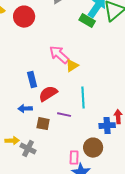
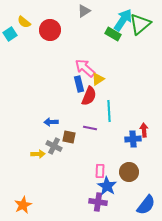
blue rectangle: (32, 80) -> (79, 84), moved
red semicircle: (48, 94) -> (89, 96), moved, turned 144
brown circle: (93, 148) -> (129, 172), moved
gray cross: (28, 149) -> (54, 146), moved

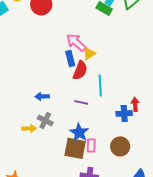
brown square: (69, 137) -> (75, 148), moved, size x1.6
blue star: (107, 186) -> (79, 132), moved

